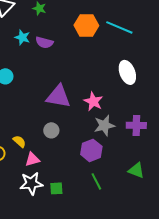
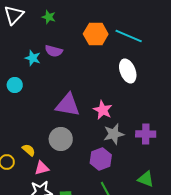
cyan star: (22, 37) -> (33, 58), moved
white ellipse: (127, 72) -> (128, 71), moved
gray circle: (51, 130) -> (61, 139), size x1.5

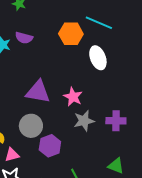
orange hexagon: (96, 34) -> (71, 34), moved
purple hexagon: (101, 159) -> (50, 146), moved

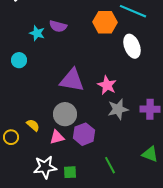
pink triangle: (12, 155) -> (57, 137), moved

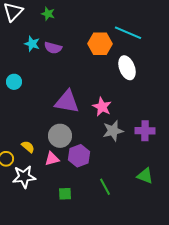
cyan star: (37, 33) -> (32, 44), moved
white star: (45, 167) -> (24, 177), moved

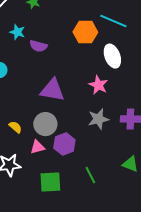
purple semicircle: (53, 48) -> (38, 46), moved
pink star: (102, 107) -> (98, 85), moved
yellow semicircle: (28, 147) -> (15, 127), moved
green square: (65, 194) -> (50, 182), size x1.6

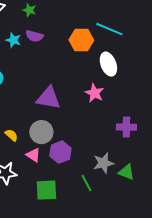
purple semicircle: (38, 46) -> (34, 36), moved
gray star: (98, 119) -> (103, 163), moved
pink triangle: (37, 147) -> (33, 155), turned 49

